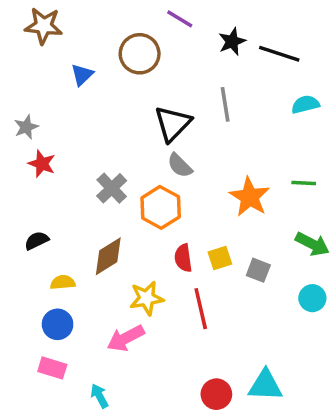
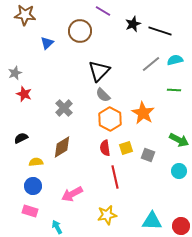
gray line: (225, 104) -> (151, 64), moved, turned 60
green line: (304, 183) -> (174, 90), moved
orange hexagon: (161, 207) -> (110, 119), moved
yellow star: (147, 298) -> (107, 215), moved
red circle: (216, 394) -> (181, 226), moved

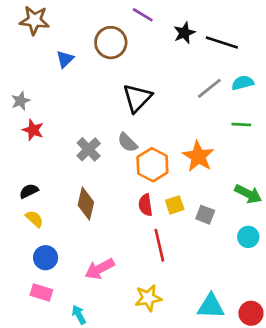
gray semicircle: (103, 95) -> (127, 142), moved
brown diamond: (62, 147) -> (86, 204), turned -45
yellow semicircle: (36, 162) -> (34, 219), moved, turned 48

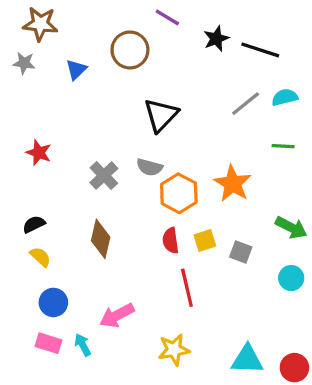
gray star: (21, 101) -> (24, 63), moved, turned 30
gray semicircle: (127, 142) -> (149, 167), turned -30
cyan arrow: (79, 315) -> (83, 345), moved

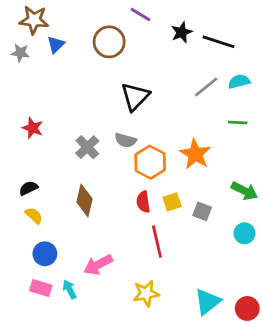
blue triangle: (76, 70) -> (56, 45), moved
cyan triangle: (247, 359) -> (208, 302), turned -40

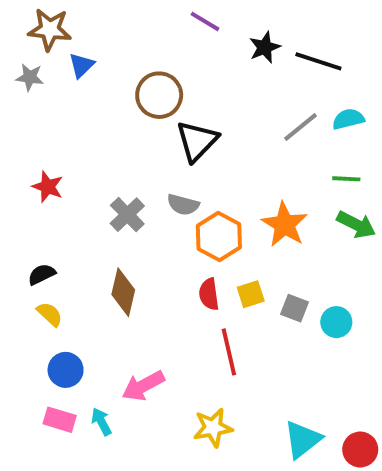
brown circle: (109, 42) -> (159, 95), moved
green arrow: (244, 191) -> (356, 225), moved
cyan circle: (244, 233) -> (336, 322), moved

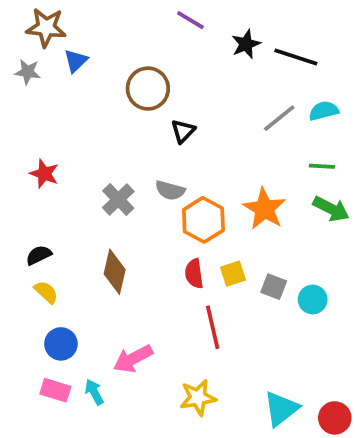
black triangle: (197, 141) -> (183, 131), size x0.6

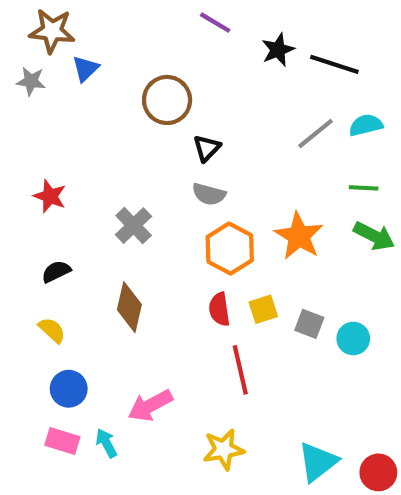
gray semicircle: (170, 190) -> (209, 194), moved
black semicircle: (39, 255) -> (56, 272), moved

